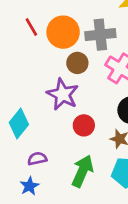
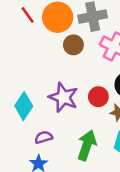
purple star: (63, 94) -> (63, 97), moved
red circle: (84, 125) -> (98, 97), moved

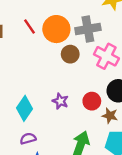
purple star: (63, 97) -> (60, 101), size x0.6
purple semicircle: (44, 137) -> (28, 139), moved

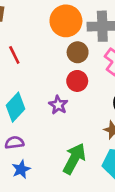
red line: (29, 27) -> (14, 55), moved
red circle: (92, 101) -> (77, 81), moved

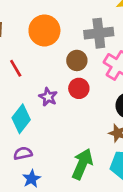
orange circle: (66, 21) -> (44, 30), moved
purple star: (58, 105) -> (48, 97), moved

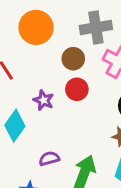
purple semicircle: (23, 153) -> (49, 159), moved

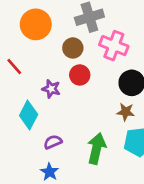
purple semicircle: (49, 159) -> (53, 142), moved

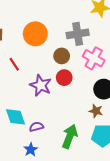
purple star: (51, 89) -> (41, 85), size x1.5
cyan diamond: (29, 115) -> (16, 117), moved, turned -55

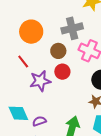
red line: (14, 64) -> (23, 62), moved
purple star: (41, 85) -> (40, 81), turned -30

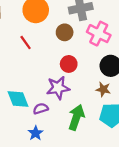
red circle: (62, 72) -> (69, 64), moved
purple star: (40, 81) -> (58, 88), moved

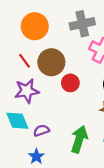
brown circle: (65, 32) -> (51, 62), moved, size x1.5
purple star: (58, 88) -> (27, 91), moved

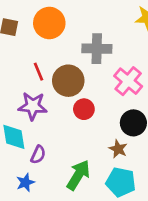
gray cross: (82, 24) -> (97, 49), moved
orange circle: (35, 26) -> (49, 23), moved
purple semicircle: (41, 130) -> (38, 155), turned 119

